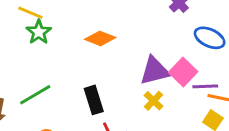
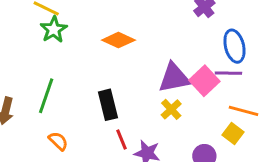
blue ellipse: (210, 38) -> (234, 46), turned 48
purple line: (205, 86) -> (228, 73), moved
green line: (35, 95) -> (46, 96), turned -44

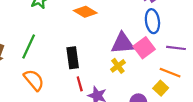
blue ellipse: (234, 46) -> (152, 21), moved
purple line: (228, 73) -> (176, 48), moved
orange semicircle: (58, 141) -> (34, 80), size x1.5

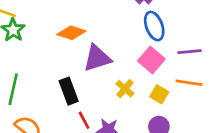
purple triangle: (123, 43) -> (97, 58), moved
yellow square: (161, 88) -> (159, 94), moved

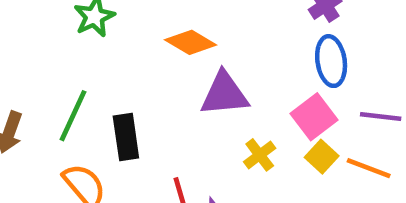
black rectangle: (69, 91) -> (126, 137), moved
yellow square: (159, 94) -> (322, 157), moved

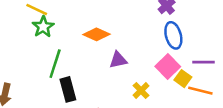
purple triangle: (224, 94) -> (118, 60), size x0.7
green line: (73, 116) -> (55, 64), moved
yellow square: (322, 157) -> (183, 79), moved

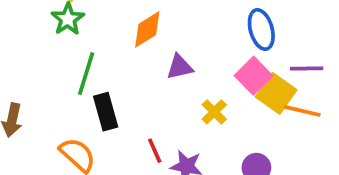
orange diamond: (97, 34) -> (147, 29), turned -55
yellow square: (183, 79) -> (276, 93), size x1.5

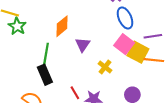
purple triangle: (180, 67) -> (83, 45), turned -35
green line: (86, 74) -> (46, 55), moved

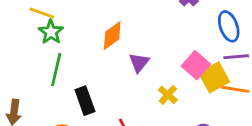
blue ellipse: (125, 18) -> (229, 26), moved
yellow square: (138, 52) -> (214, 77), turned 30
green line: (46, 55) -> (56, 70), moved

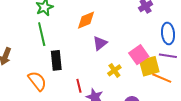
green line: (56, 70) -> (42, 34), turned -40

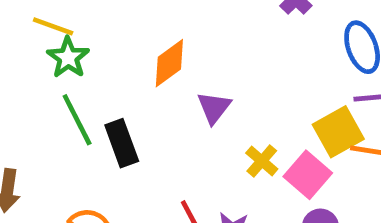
pink square: (139, 55) -> (308, 175), moved
black rectangle: (56, 60) -> (122, 143), moved

